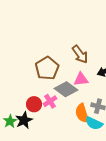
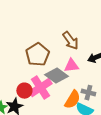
pink cross: (50, 101) -> (40, 88), size x1.6
orange semicircle: (82, 113) -> (72, 100), turned -132

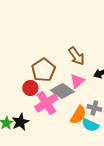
pink triangle: (71, 66) -> (77, 81), turned -35
red circle: (24, 91) -> (30, 88), moved

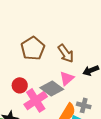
brown pentagon: (43, 70) -> (33, 48), moved

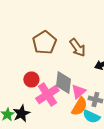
pink triangle: (67, 78) -> (78, 92), moved
gray diamond: (52, 88) -> (63, 82), turned 60

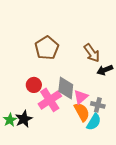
brown arrow: (77, 48) -> (92, 53), moved
orange semicircle: (79, 106) -> (82, 112), turned -60
cyan semicircle: (91, 116) -> (94, 122), turned -84

